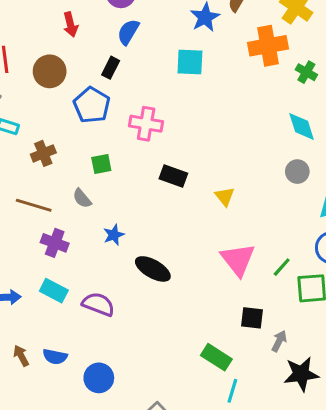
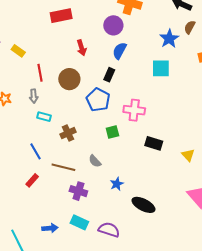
green square: (101, 164) -> (112, 132), moved

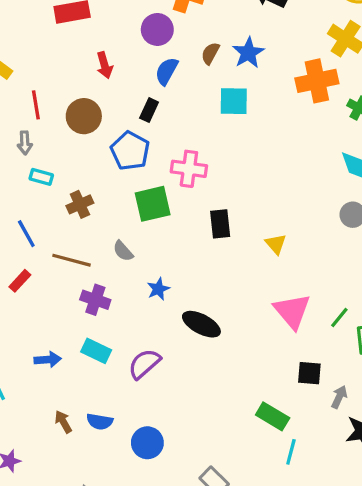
brown semicircle: (190, 27) -> (210, 53), moved
green square: (112, 132) -> (153, 204), size x1.6
black rectangle: (154, 143) -> (220, 224), turned 66
purple semicircle: (109, 230) -> (144, 364), turned -60

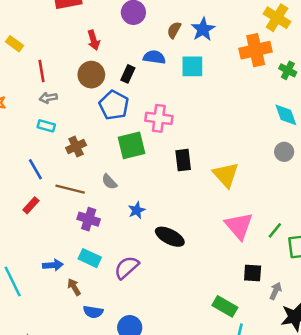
blue semicircle: (167, 71) -> (154, 57), moved, turned 70
brown circle: (84, 116) -> (91, 75), moved
gray arrow: (25, 143) -> (48, 98), moved, turned 84
yellow triangle: (276, 244) -> (226, 175), size x1.6
brown arrow: (63, 422) -> (74, 287), moved

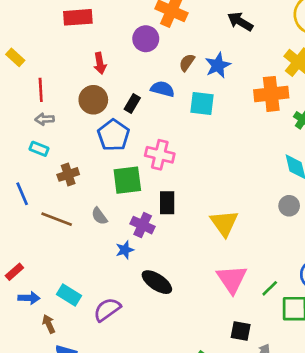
black rectangle: (183, 160) -> (167, 203), moved
red rectangle: (31, 205) -> (14, 272), moved
purple cross: (89, 219) -> (143, 225), moved

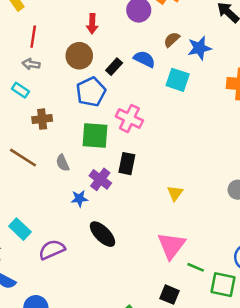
yellow triangle: (224, 223) -> (175, 193), size x0.6
green line: (270, 288) -> (196, 267), moved, turned 56

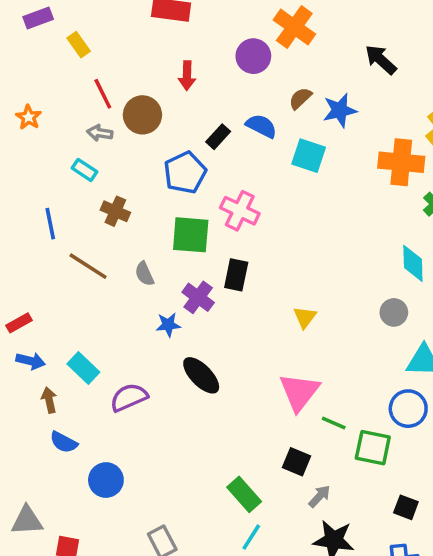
red line: (33, 37) -> (103, 94), turned -35
brown circle: (79, 56) -> (142, 115), moved
brown cross: (42, 119) -> (115, 211), turned 30

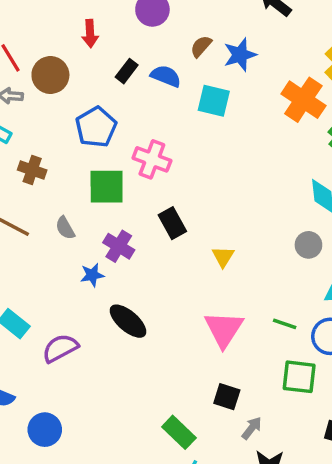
black rectangle: (218, 137) -> (127, 71), moved
orange cross: (401, 162) -> (303, 100), turned 33
black rectangle: (236, 275) -> (172, 223), moved, turned -36
green line: (334, 423) -> (285, 324), moved

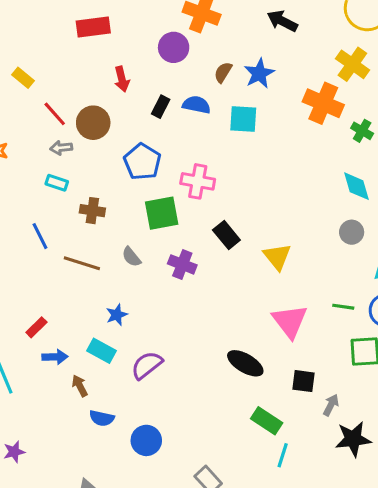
yellow triangle: (223, 257) -> (277, 257), size x1.4
blue star: (92, 275) -> (117, 315), moved
black ellipse: (128, 321) -> (245, 363), moved

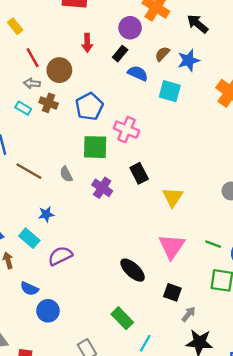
black arrow: (282, 21) -> (197, 24), moved
black rectangle: (161, 107) -> (120, 54), moved
brown cross: (92, 211) -> (49, 103), moved
blue semicircle: (102, 418) -> (29, 289), moved
green rectangle: (267, 421) -> (122, 318), moved

